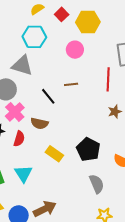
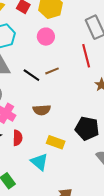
black line: (48, 96) -> (31, 75), moved
brown semicircle: (39, 123) -> (42, 110), moved
cyan triangle: (23, 174) -> (39, 162), moved

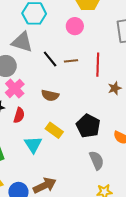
red line: (86, 56) -> (98, 65), moved

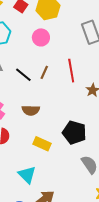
brown line: (71, 61) -> (44, 72), turned -48
cyan triangle: (33, 145) -> (27, 175), moved

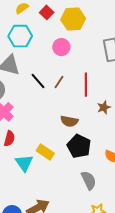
brown semicircle: (31, 110) -> (69, 121), moved
cyan triangle: (27, 175) -> (24, 163), moved

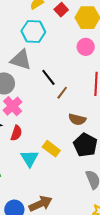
pink circle: (61, 47) -> (86, 47), moved
brown line: (59, 82) -> (62, 93), moved

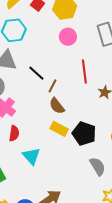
brown semicircle: (77, 119) -> (57, 106), moved, turned 48
yellow rectangle: (51, 149) -> (59, 129), moved

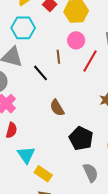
red line: (84, 72) -> (90, 61), moved, turned 30
brown line: (53, 86) -> (58, 57), moved, turned -40
yellow rectangle: (59, 129) -> (43, 174), moved

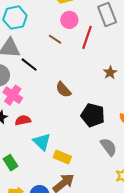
brown line: (58, 57) -> (55, 39), turned -40
black line: (41, 73) -> (29, 65), moved
red semicircle: (12, 130) -> (23, 120), turned -105

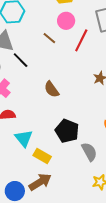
black pentagon: (93, 115) -> (67, 131), moved

